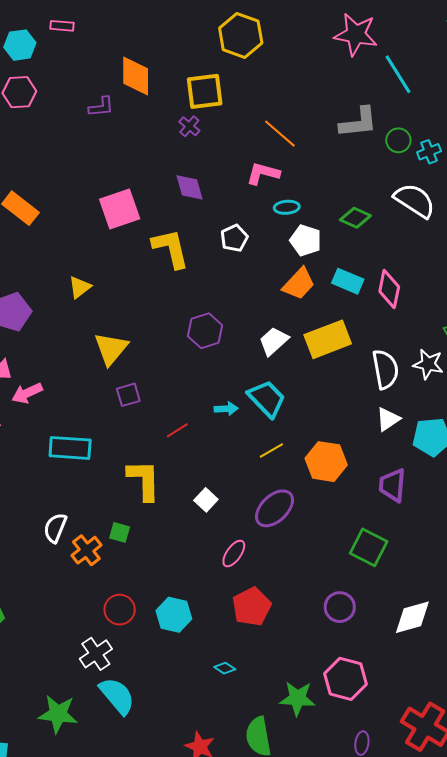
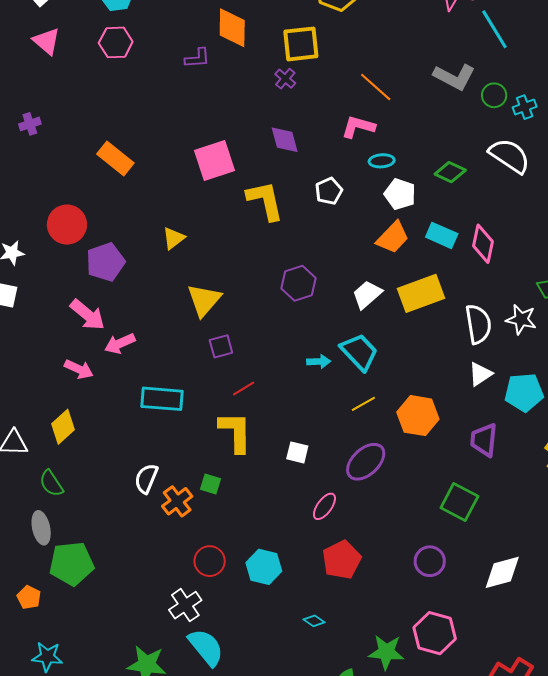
gray L-shape: (358, 122) -> (454, 77), turned 33
red line: (177, 430) -> (244, 389), moved
white square: (206, 500) -> (297, 452), turned -30

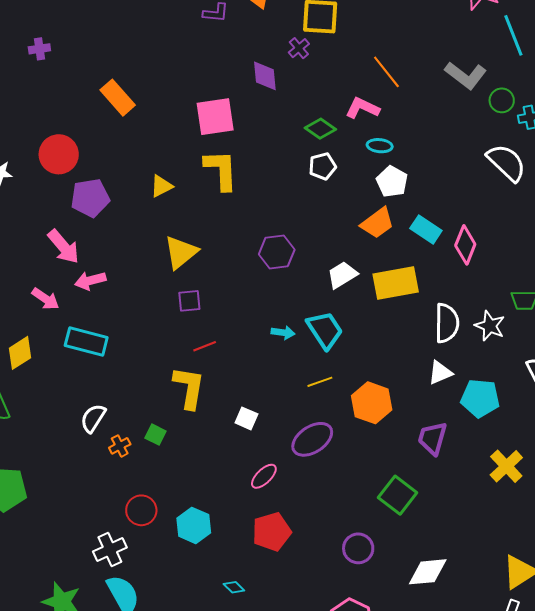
purple diamond: (285, 140) -> (265, 76), moved
green diamond: (450, 172) -> (320, 129), moved
yellow L-shape: (265, 201) -> (221, 170), moved
cyan rectangle: (162, 399) -> (86, 342), moved
orange cross: (177, 501) -> (120, 446), size x0.7

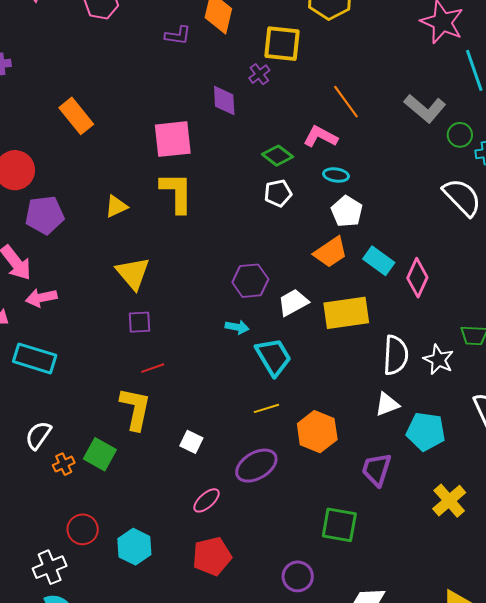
yellow triangle: (181, 252) -> (133, 273), turned -33
purple hexagon: (277, 252) -> (250, 281), moved
cyan arrow: (283, 333) -> (237, 327), moved
green square: (155, 435) -> (100, 454), size x1.5
green square: (398, 495) -> (339, 525), turned -30

